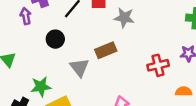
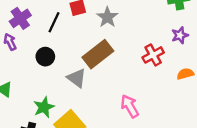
gray star: (124, 18) -> (107, 17), turned -30
brown rectangle: (106, 50) -> (98, 54), size x1.4

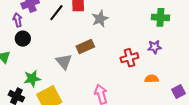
brown rectangle: (98, 54) -> (85, 46), size x0.7
black circle: (45, 57) -> (23, 39), moved

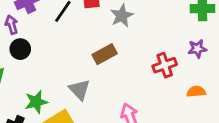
gray triangle: (64, 61) -> (79, 90), moved

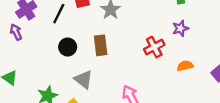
black circle: (20, 49) -> (68, 47), moved
brown rectangle: (105, 54) -> (101, 45), turned -60

